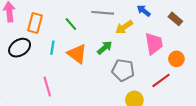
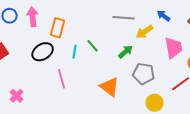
green line: (71, 24) -> (93, 46), moved
orange triangle: (77, 54) -> (110, 87), moved
pink line: (47, 87) -> (62, 79), moved

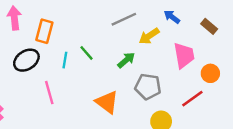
gray line: (124, 18) -> (124, 19), turned -30

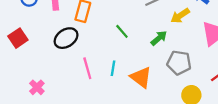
cyan line: (65, 60) -> (113, 68), moved

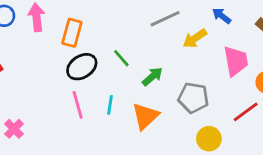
black ellipse: (66, 38) -> (82, 67), moved
green arrow: (159, 38) -> (152, 77), moved
orange triangle: (141, 77) -> (145, 116), turned 40

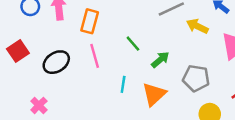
yellow arrow: (195, 38) -> (197, 26), turned 60
black ellipse: (82, 67) -> (56, 62), moved
pink line: (78, 105) -> (95, 56), moved

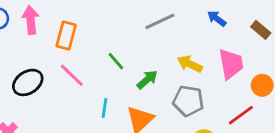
yellow arrow: (197, 26) -> (190, 64), moved
pink line: (95, 56) -> (72, 75), turned -30

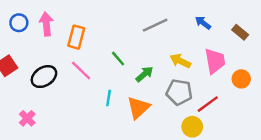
red line: (241, 115) -> (208, 104), moved

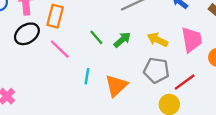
green arrow: (144, 74) -> (122, 40), moved
black ellipse: (44, 77) -> (27, 34), moved

